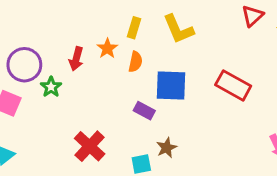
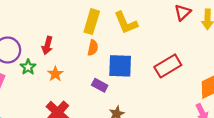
yellow rectangle: (134, 28) -> (92, 22), size x1.5
orange star: (107, 48) -> (55, 74), moved
red rectangle: (233, 85) -> (168, 66), turned -60

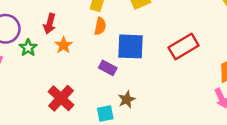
orange star: (55, 74) -> (64, 45), moved

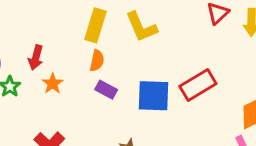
blue square: (130, 46) -> (154, 96), moved
purple rectangle: (108, 68) -> (106, 90), moved

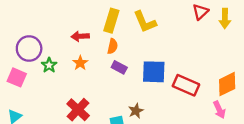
red arrow: (36, 57) -> (80, 36), moved, turned 72
red rectangle: (198, 85) -> (186, 85), moved, turned 55

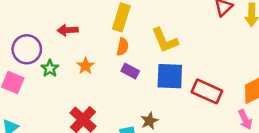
yellow L-shape: (145, 22) -> (165, 40), moved
red arrow: (80, 36) -> (68, 30), moved

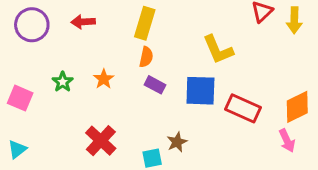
red arrow: (68, 30) -> (83, 22), moved
yellow L-shape: (165, 40) -> (218, 50), moved
purple circle: (27, 49) -> (32, 25), moved

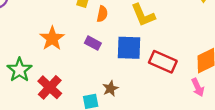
orange semicircle: (146, 57) -> (102, 14), moved
orange star: (104, 79) -> (52, 38), size x1.5
green star: (63, 82) -> (19, 70), moved, size x1.5

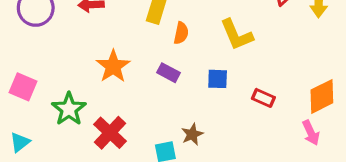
blue square: (129, 48) -> (218, 79), size x0.6
red rectangle: (163, 62) -> (263, 98), size x0.6

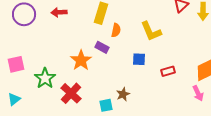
orange star: (113, 66) -> (81, 60), moved
purple rectangle: (169, 73) -> (102, 47), moved
pink square: (23, 87) -> (16, 64), turned -36
red rectangle: (263, 98) -> (168, 71), turned -40

